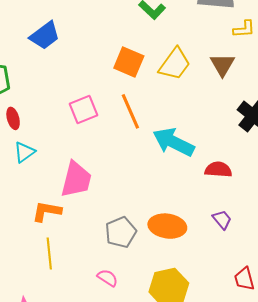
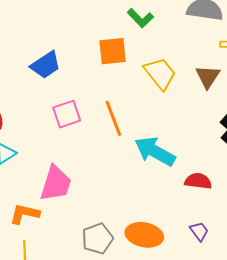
blue trapezoid: (45, 36) -> (46, 65), moved
orange square: (129, 62) -> (113, 51), moved, turned -32
yellow trapezoid: (175, 64) -> (160, 73), turned -78

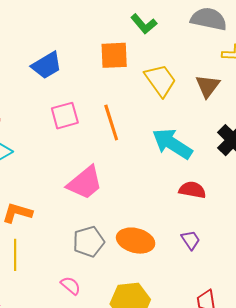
cyan arrow: (155, 151) -> (172, 144), moved
pink trapezoid: (56, 184) -> (85, 183), moved, turned 30

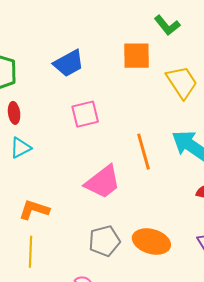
orange line: (111, 122) -> (143, 152), moved

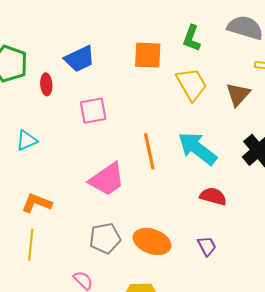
green L-shape: (167, 25) -> (192, 38), moved, turned 56
red ellipse: (14, 113) -> (46, 84), moved

